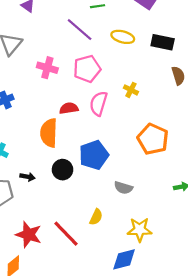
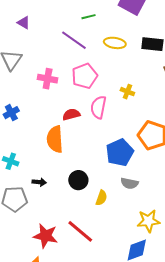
blue pentagon: (94, 155) -> (120, 152), moved
black circle: (63, 170) -> (78, 180), moved
yellow semicircle: (96, 217) -> (101, 198), moved

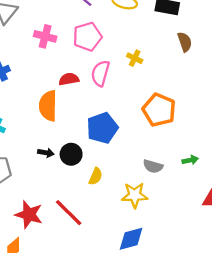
blue pentagon: (120, 152) -> (102, 128), moved
black arrow: (39, 182) -> (46, 153), moved
gray semicircle: (129, 183) -> (153, 166), moved
yellow star: (148, 221) -> (135, 195), moved

